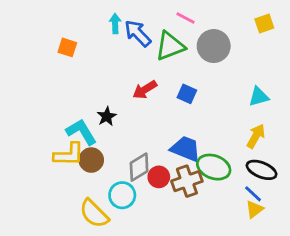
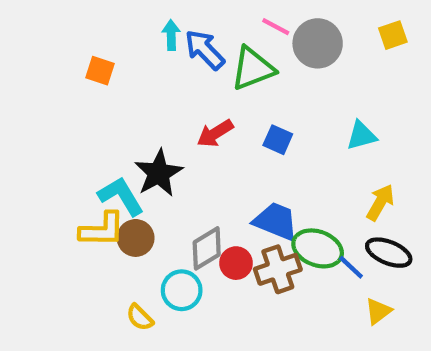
gray circle: (214, 46) -> (318, 43), moved
cyan triangle: (259, 97) -> (362, 135), moved
black star: (107, 116) -> (159, 173), size x1.6
blue line: (253, 194) -> (351, 267), moved
yellow semicircle: (94, 213) -> (140, 317), size x0.6

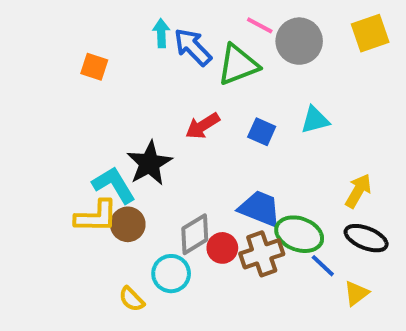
yellow square: (393, 35) -> (370, 33), size x1.4
cyan triangle: (362, 135) -> (315, 120), moved
blue line: (351, 267) -> (323, 266), moved

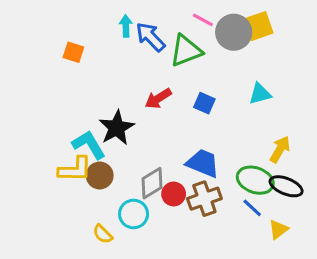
yellow square: (370, 33) -> (258, 26), moved
cyan triangle: (315, 120) -> (260, 94), moved
green ellipse: (299, 234) -> (255, 180), moved

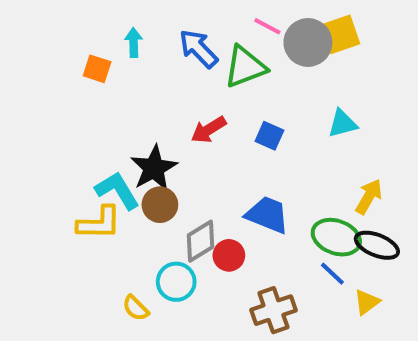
cyan arrow: (126, 26) -> (134, 42), moved
brown circle: (100, 176) -> (160, 205), moved
brown cross: (204, 199) -> (273, 310), moved

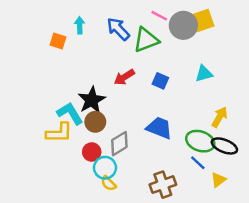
red circle: (229, 255) -> (92, 152), moved
yellow semicircle: (136, 308) -> (109, 183), moved

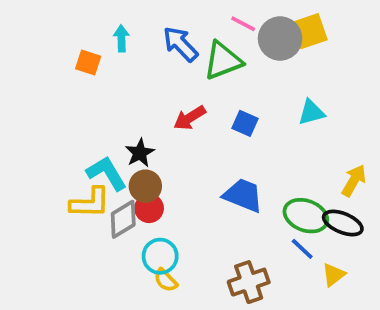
black star: (92, 100) -> (140, 153), size x0.7
yellow arrow: (220, 117) -> (354, 181), moved
gray diamond: (119, 144) -> (123, 219), moved
red circle: (92, 152) -> (149, 208), moved

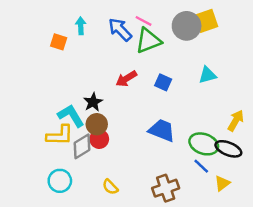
pink line: (243, 24) -> (143, 21), moved
cyan circle: (160, 256) -> (60, 181), moved

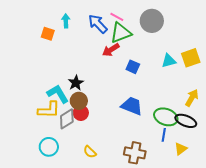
yellow square: (206, 21) -> (191, 58), moved
red arrow: (126, 79) -> (111, 50), moved
blue line: (201, 166) -> (164, 135), turned 56
brown cross: (166, 188) -> (135, 153), turned 30

